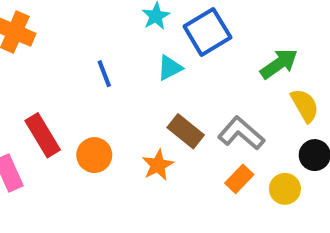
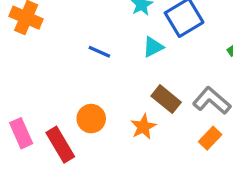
blue line: (104, 74) -> (99, 52), turned -45
red rectangle: (43, 135) -> (60, 145), moved

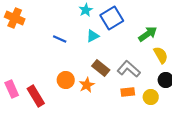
orange circle: (91, 119) -> (66, 80), moved
orange rectangle: (210, 138) -> (128, 92), turned 40

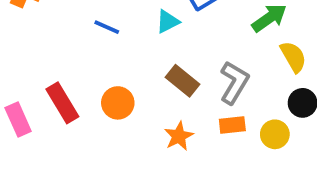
gray L-shape: (129, 69) -> (234, 83), turned 80
orange star: (87, 85) -> (179, 136), moved
red rectangle: (36, 96) -> (62, 103), moved

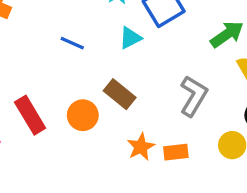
brown rectangle: (182, 81) -> (120, 94), moved
orange rectangle: (232, 125) -> (176, 152), moved

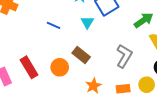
cyan triangle: (130, 38) -> (87, 22), turned -32
orange rectangle: (176, 152) -> (123, 89), moved

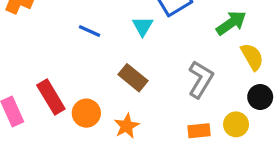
orange circle: (60, 67) -> (86, 113), moved
orange star: (93, 86) -> (127, 126), moved

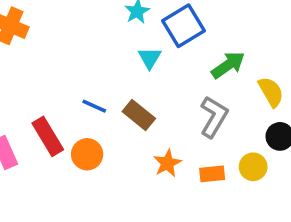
green arrow: (231, 23) -> (228, 65), moved
blue line: (90, 31) -> (94, 106), moved
orange star: (127, 126) -> (167, 163), moved

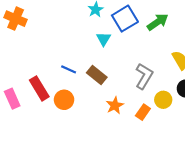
green arrow: (228, 65) -> (158, 22), moved
yellow circle: (253, 167) -> (163, 100), moved
orange rectangle: (212, 174) -> (143, 112), turned -49

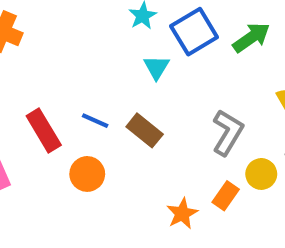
red rectangle: (39, 88) -> (44, 130), moved
orange star: (115, 105) -> (182, 214), moved

